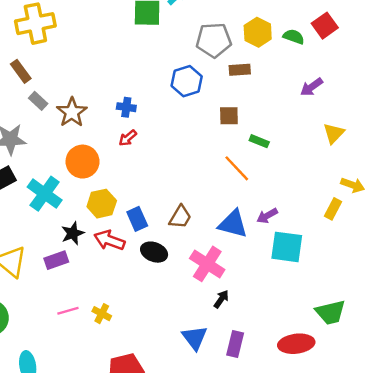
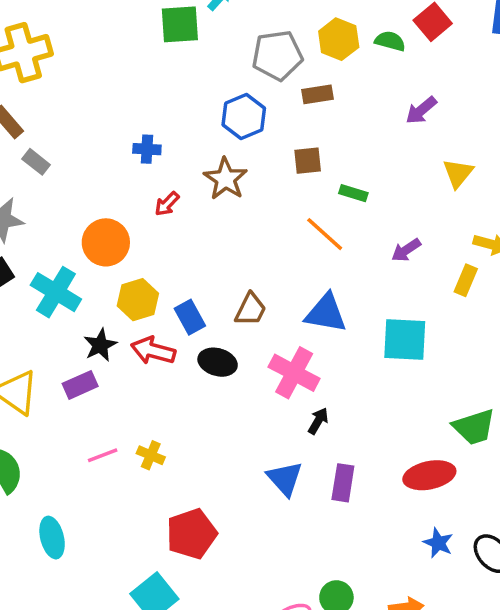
blue cross: (126, 107) -> (147, 149), moved
brown star: (72, 112) -> (226, 179), moved
purple arrow: (267, 216) -> (406, 250), moved

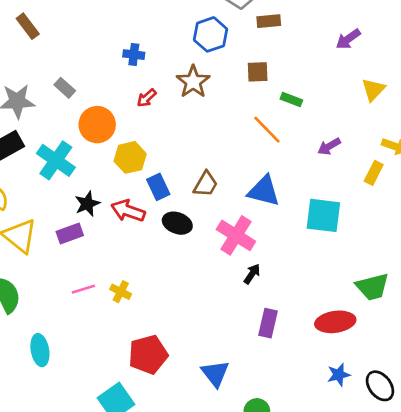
gray rectangle: (36, 162) -> (65, 88), moved
yellow hexagon: (138, 300) -> (130, 157), moved
blue triangle: (285, 479) -> (215, 373), moved
blue star: (438, 543) -> (339, 375), turned 30

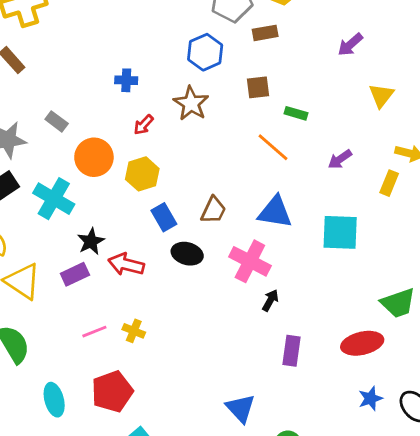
yellow hexagon: (130, 157) -> (142, 174), moved
red arrow: (128, 211) -> (126, 264), moved
red pentagon: (148, 355) -> (112, 392), moved

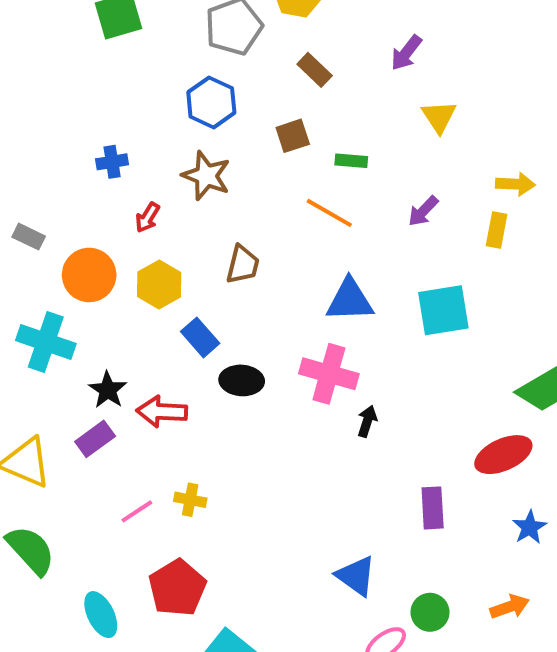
brown rectangle: (265, 33) -> (315, 70), moved, turned 65
yellow triangle: (381, 95) -> (439, 117), moved
brown trapezoid: (213, 210) -> (243, 265), moved
purple rectangle: (292, 351) -> (433, 508), moved

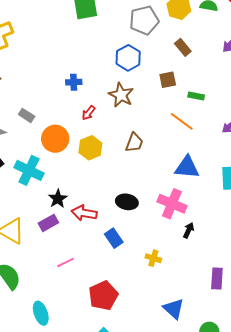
blue rectangle: (200, 337) -> (114, 238), moved
yellow cross: (190, 500) -> (153, 258), moved
red pentagon: (177, 588) -> (103, 296), moved

